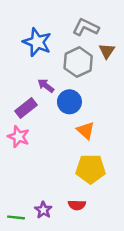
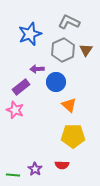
blue star: (37, 42) -> (30, 34), turned 30
brown triangle: (107, 51) -> (86, 50), moved
purple arrow: (46, 86) -> (37, 69), turned -40

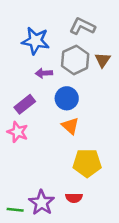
blue star: (30, 34) -> (36, 41), turned 30
purple arrow: (37, 69) -> (44, 73), moved
orange triangle: (69, 105) -> (70, 126), moved
purple star: (35, 169) -> (42, 203), size x1.5

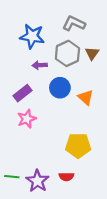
orange triangle: (70, 126) -> (86, 97), moved
pink star: (18, 132) -> (27, 119), moved, turned 30
green line: (15, 210) -> (12, 177), moved

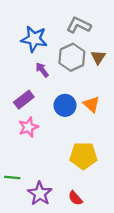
purple arrow: (40, 65) -> (42, 70), turned 56
blue circle: (60, 88) -> (65, 105), moved
green line: (12, 177) -> (12, 178), moved
red semicircle: (66, 177) -> (75, 198), moved, turned 48

